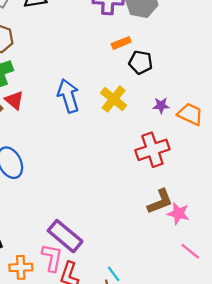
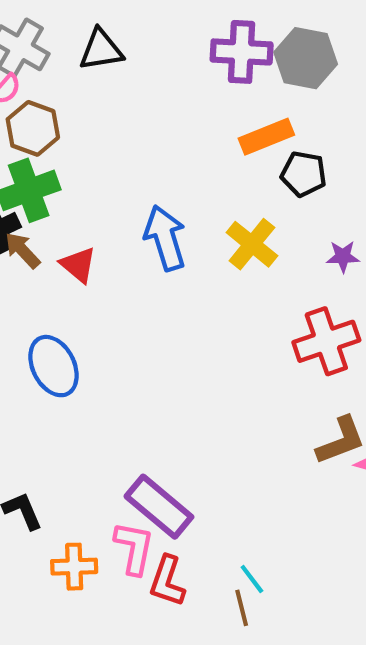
orange rectangle: (121, 43) -> (266, 137), size x1.4
red triangle: (14, 100) -> (78, 265), moved

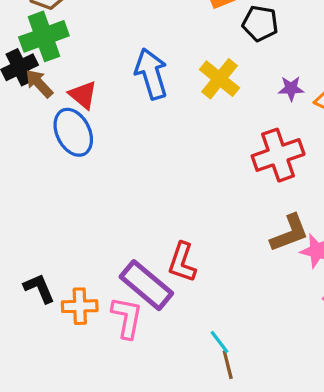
blue ellipse: (54, 366) -> (73, 132), moved
orange cross: (74, 567) -> (80, 306), moved
red L-shape: (167, 581) -> (182, 262), moved
brown line: (242, 608) -> (228, 365), moved

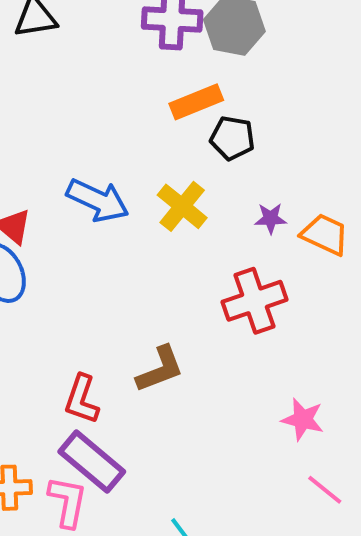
blue arrow: (151, 74) -> (98, 200), turned 132
brown L-shape: (289, 233) -> (160, 369), moved
red L-shape: (182, 262) -> (82, 399), moved

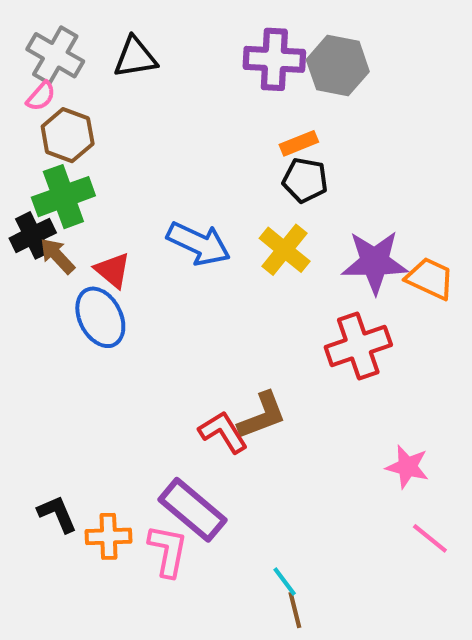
orange rectangle: (196, 102) -> (299, 143), size x0.7
black pentagon: (232, 138) -> (305, 180), moved
purple star: (271, 218) -> (375, 262), size x2.0
red L-shape: (82, 399) -> (223, 432), moved, turned 129

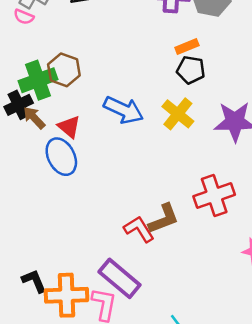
pink semicircle: (41, 96) -> (24, 17), turned 72
brown hexagon: (68, 135) -> (64, 70), moved
red cross: (358, 346) -> (214, 195), moved
orange cross: (109, 536) -> (67, 295), size x1.5

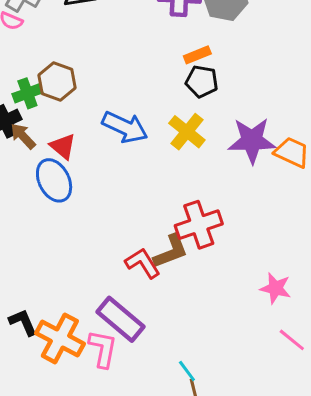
green cross: (38, 80) -> (27, 93), size x0.7
red cross: (214, 195) -> (199, 225), moved
orange cross: (67, 295) -> (60, 338), turned 30

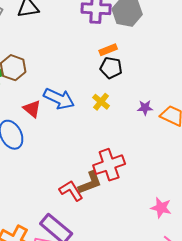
yellow cross: (187, 132) -> (101, 102), size x0.7
purple star: (252, 141) -> (145, 108), size x0.5
red triangle: (63, 146) -> (32, 109), moved

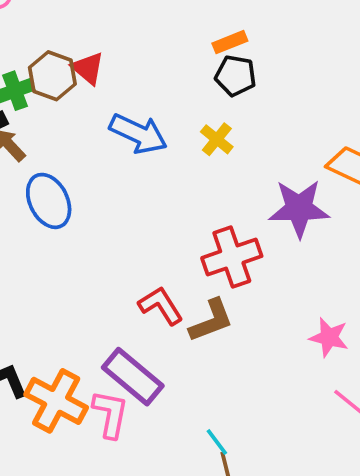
purple star: (145, 108) -> (299, 208), moved, size x2.0
red triangle: (32, 109) -> (88, 68), moved
brown L-shape: (90, 183) -> (211, 321), moved

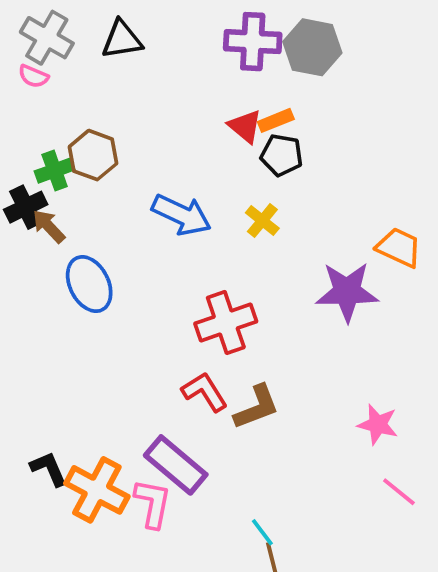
red triangle: (88, 68) -> (245, 126), moved
red cross: (232, 257) -> (226, 323), moved

